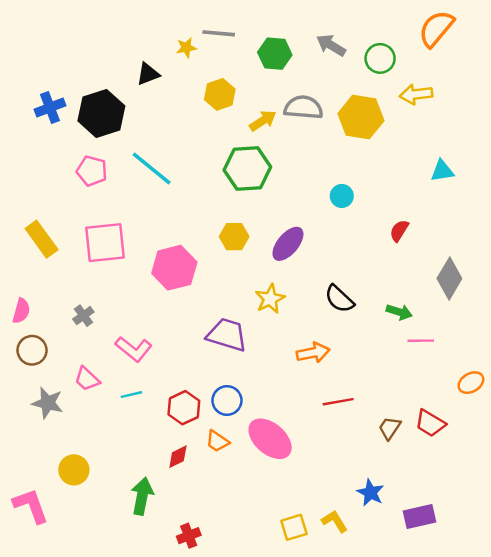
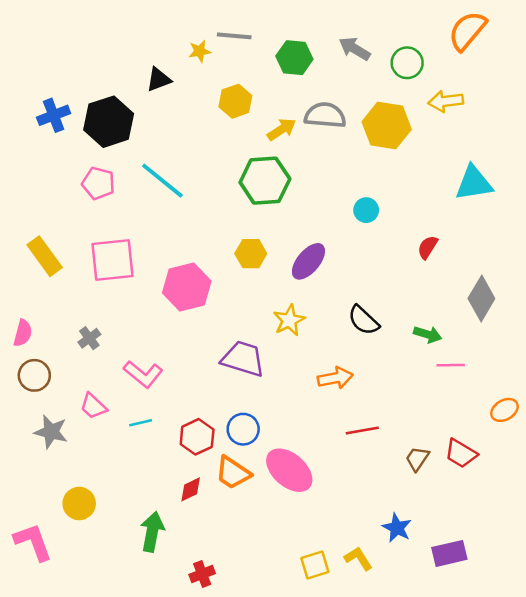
cyan triangle: (442, 171) -> (474, 183), size x1.5
orange trapezoid: (217, 441) -> (233, 473), size x1.4

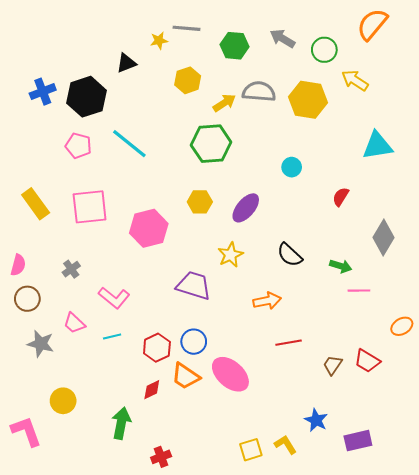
yellow arrow: (446, 101) -> (355, 80), turned 40

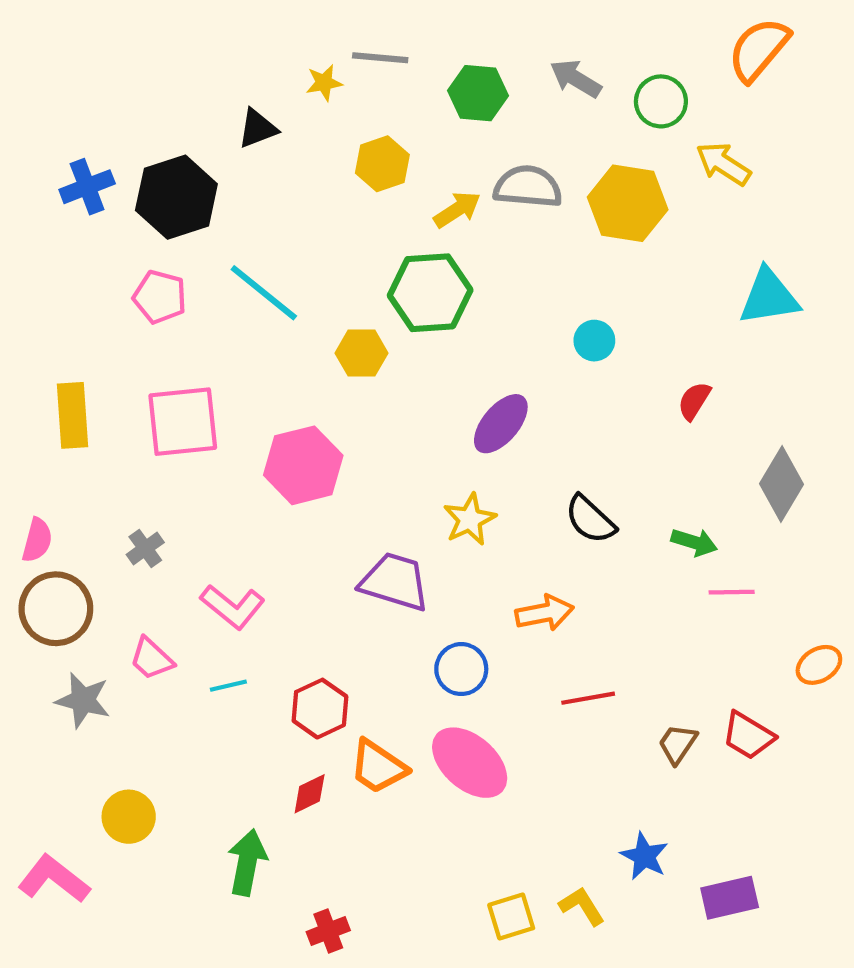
yellow hexagon: (200, 202) -> (362, 353), moved
yellow rectangle: (36, 204) -> (72, 415), turned 32
brown circle: (27, 299) -> (56, 609), size x1.4
blue circle: (194, 342) -> (461, 669), moved
pink L-shape: (26, 431) -> (54, 879), turned -32

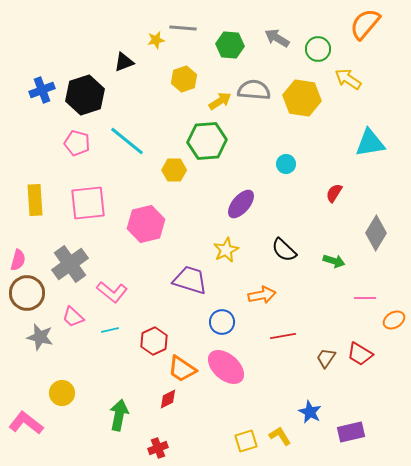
gray cross: (145, 548) -> (70, 264), size x2.0
pink line: (732, 592) -> (365, 298), moved
red diamond: (310, 794) -> (168, 399), moved

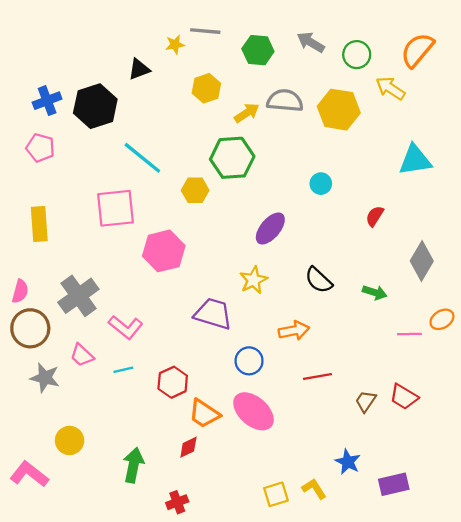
orange semicircle: (365, 24) -> (417, 50), moved
pink pentagon: (77, 143) -> (40, 148), moved
pink square: (88, 203) -> (116, 208), moved
orange ellipse: (394, 320) -> (442, 319), moved

